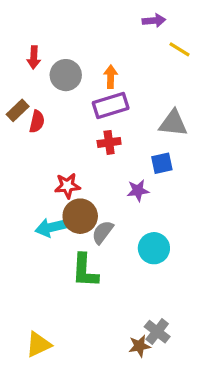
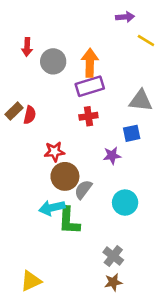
orange arrow: (111, 77) -> (90, 63), size x1.5
brown rectangle: (18, 110) -> (14, 111), moved
red semicircle: (37, 122) -> (30, 115), moved
cyan arrow: (51, 227) -> (52, 208), moved
gray cross: (157, 332) -> (113, 256), moved

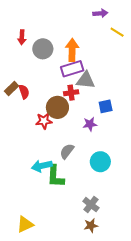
gray triangle: (141, 101) -> (86, 80), moved
red semicircle: (30, 115) -> (24, 92), turned -32
brown circle: (65, 176) -> (57, 107), moved

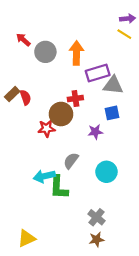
purple arrow: (100, 13) -> (128, 19), moved
red arrow: (22, 37) -> (23, 40), turned 128
purple rectangle: (72, 69) -> (98, 73), moved
gray triangle: (86, 80) -> (113, 85), moved

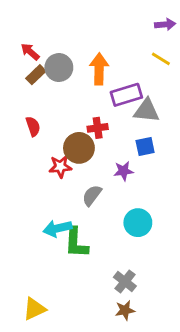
yellow line: (124, 34) -> (161, 59), moved
brown rectangle: (12, 94) -> (36, 75), moved
gray semicircle: (71, 161) -> (92, 195), moved

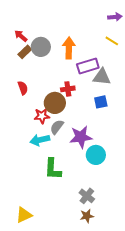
purple star: (123, 171) -> (81, 137), moved, size x1.6
gray semicircle: (92, 195) -> (57, 127), moved
cyan arrow: (57, 228) -> (40, 140), moved

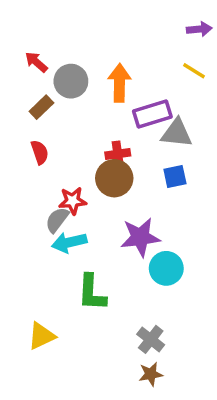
brown rectangle: (25, 52) -> (41, 107), moved
brown circle: (55, 103) -> (114, 178), moved
gray semicircle: (57, 127) -> (57, 220), moved
yellow triangle: (24, 215) -> (41, 336), moved

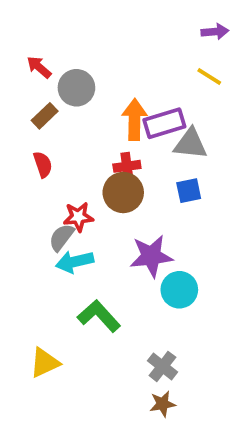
orange arrow: (119, 83) -> (134, 120), moved
green L-shape: (92, 293) -> (99, 316), turned 135

